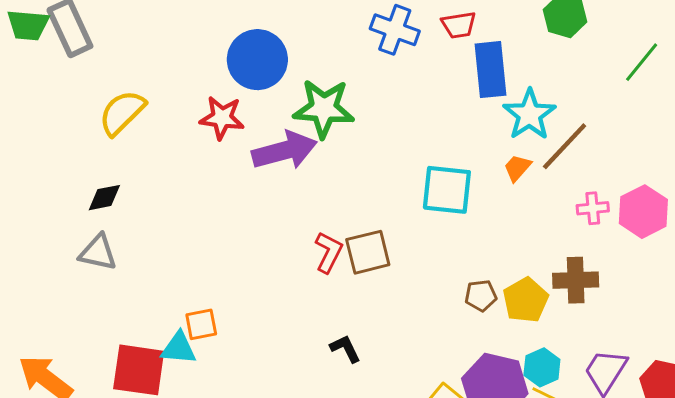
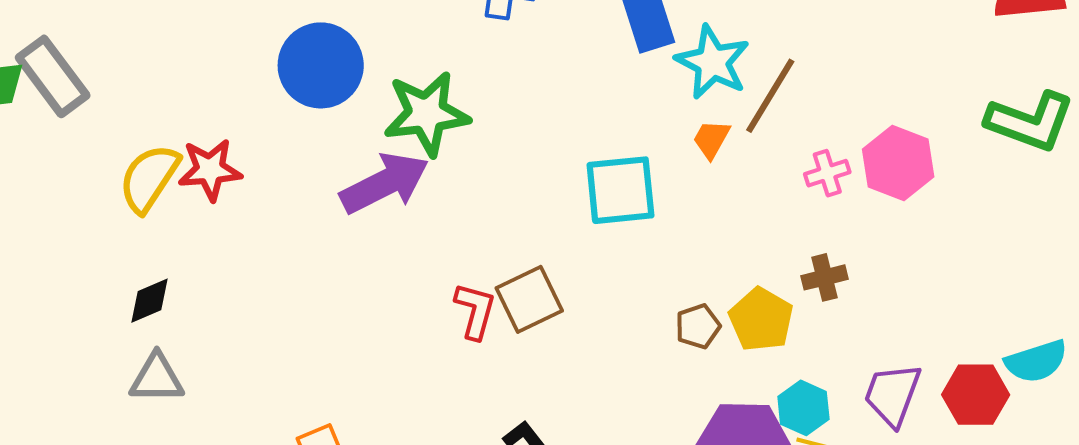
red star: (222, 118) -> (210, 170), moved
brown cross: (576, 280) -> (825, 277), size x0.7

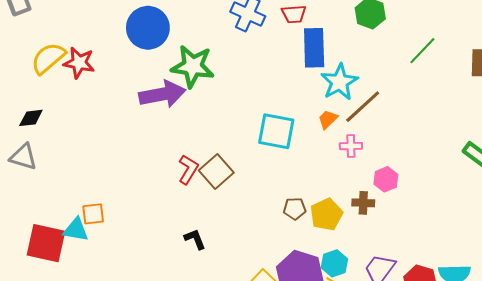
pink hexagon: (898, 163) -> (386, 179), moved, size x0.7
pink cross: (827, 173) -> (351, 146), moved
brown square: (529, 299) -> (216, 171), turned -32

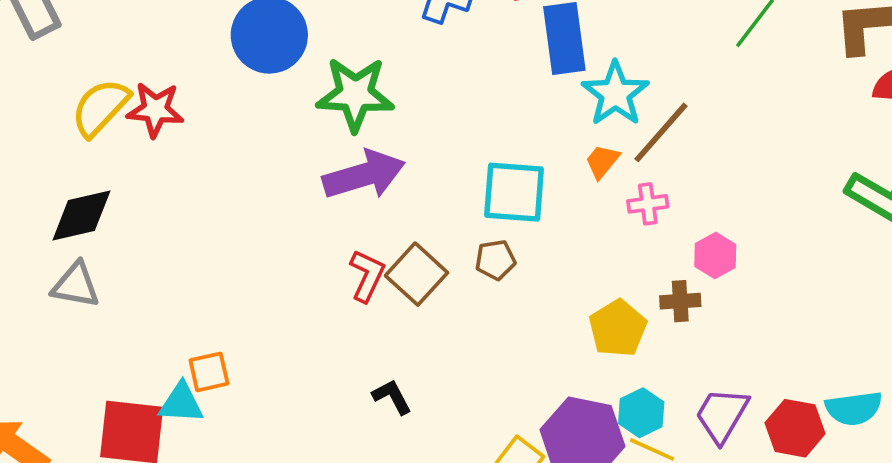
purple arrow: (162, 94) -> (364, 175), moved
black diamond: (31, 118) -> (81, 216), size x1.5
brown pentagon: (295, 209) -> (495, 260), moved

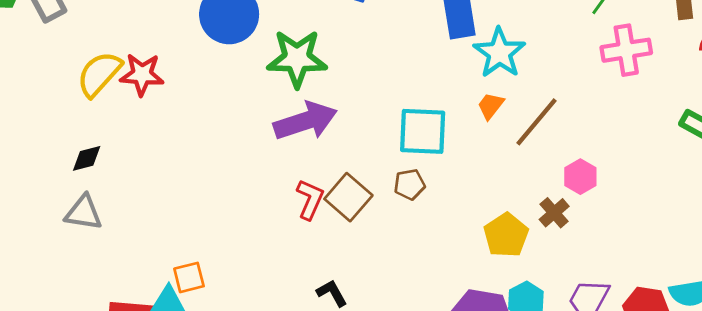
brown line: (661, 132) -> (536, 122), moved
pink cross: (648, 204) -> (626, 50), moved, size x1.6
black diamond: (81, 216) -> (87, 158), size x0.6
brown cross: (680, 301) -> (554, 213), turned -36

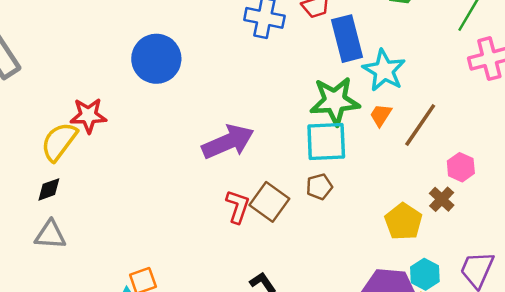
green star: (297, 58) -> (335, 101), moved
yellow semicircle: (99, 74) -> (59, 142), moved

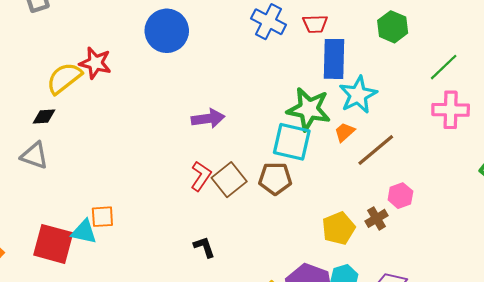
purple arrow: (228, 142) -> (208, 119), size x0.7
brown pentagon: (319, 187) -> (275, 179), size x1.4

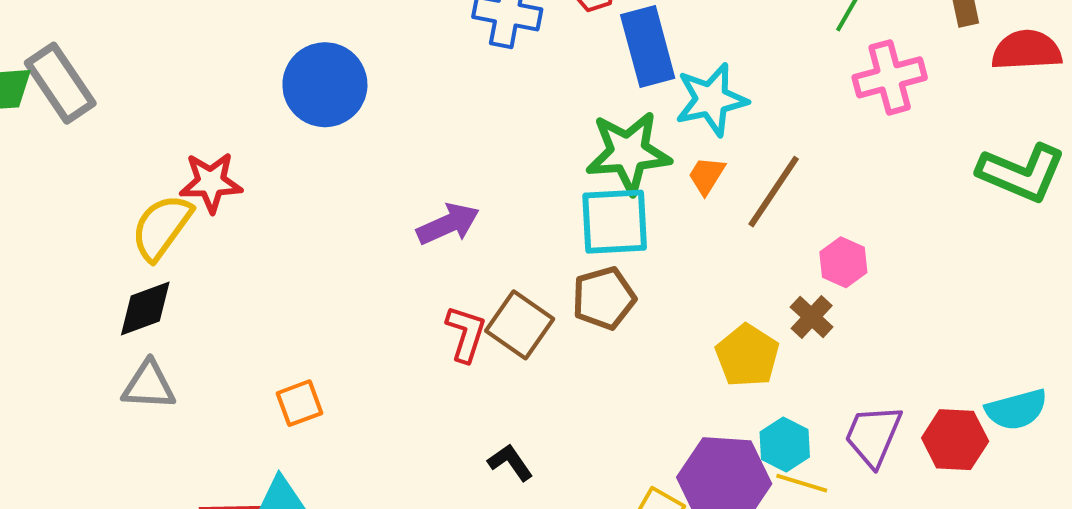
cyan star: (358, 95) -> (711, 100), turned 30
black diamond: (44, 117) -> (145, 308), size x1.4
orange square: (102, 217) -> (299, 403), moved

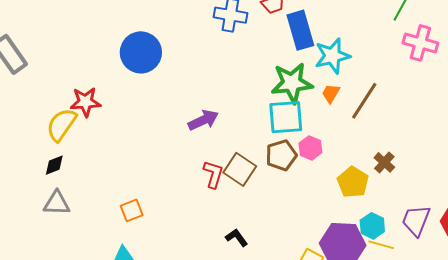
pink cross: (890, 77) -> (420, 43), turned 32
pink hexagon: (843, 262) -> (310, 148), moved
black diamond: (145, 308) -> (54, 165), size x0.7

